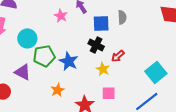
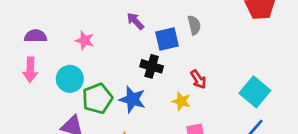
pink star: (61, 16) -> (85, 40), moved
black cross: (96, 45) -> (152, 66), moved
red arrow: (118, 56) -> (198, 79), turned -72

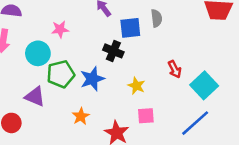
pink star: (85, 40) -> (60, 29), moved, turned -30
red arrow: (198, 79) -> (175, 69), moved
blue star: (132, 99) -> (92, 79), turned 30

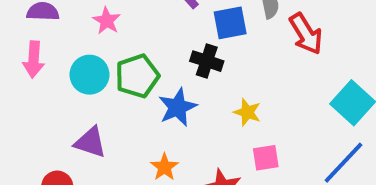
pink star: (60, 29) -> (107, 21), moved, turned -30
red arrow: (175, 69) -> (306, 34), moved, size x1.5
green pentagon: (61, 74) -> (137, 76), moved

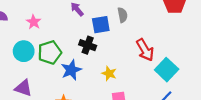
red arrow: (306, 34) -> (145, 50), moved

